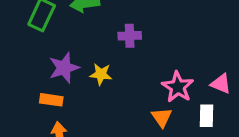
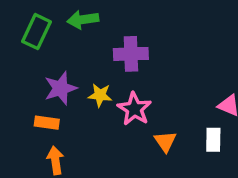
purple cross: (130, 36) -> (131, 54), size x1.4
pink star: (178, 87) -> (134, 109), moved

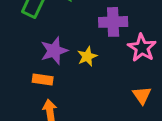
yellow star: (100, 95) -> (87, 56), turned -30
pink star: (134, 109) -> (142, 48), moved

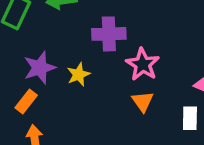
orange rectangle: (43, 79) -> (26, 101), turned -60
orange triangle: (142, 95) -> (143, 101), moved

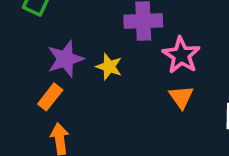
yellow star: (78, 74) -> (109, 67), turned -30

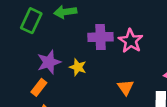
pink star: (181, 55) -> (131, 41), moved

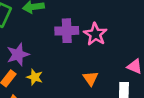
yellow star: (78, 67) -> (35, 77), moved

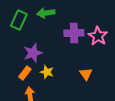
orange triangle: (91, 78) -> (86, 74), moved

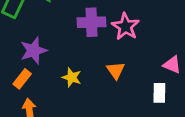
yellow star: (47, 72) -> (72, 77), moved
orange triangle: (86, 74) -> (116, 70), moved

